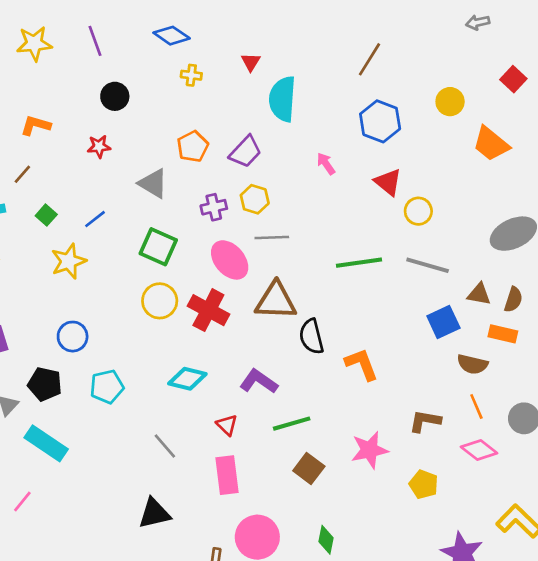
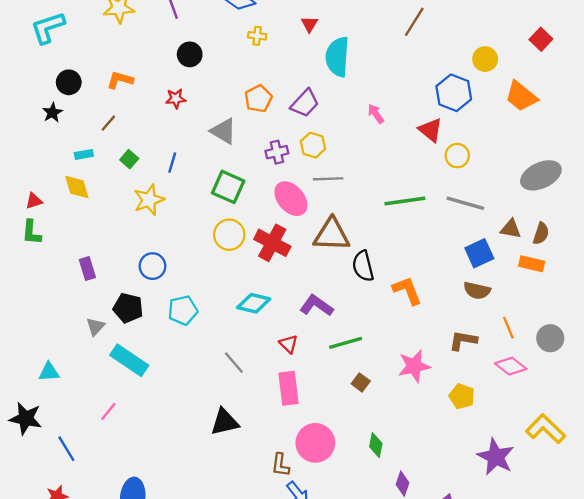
blue hexagon: (380, 121) -> (454, 93), moved
blue line: (95, 219) -> (172, 163), turned -36
brown semicircle: (472, 364) -> (477, 290), moved
brown square: (309, 468) -> (361, 382), size x0.7

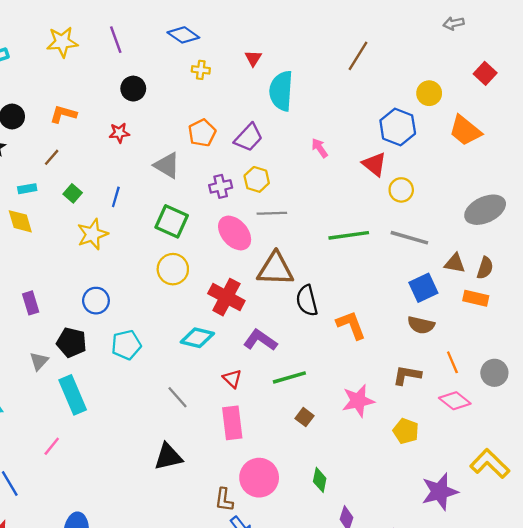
red cross: (272, 243) -> (226, 297), moved
cyan rectangle: (129, 360) -> (73, 395), turned 33
purple star: (496, 457) -> (440, 492), turned 30

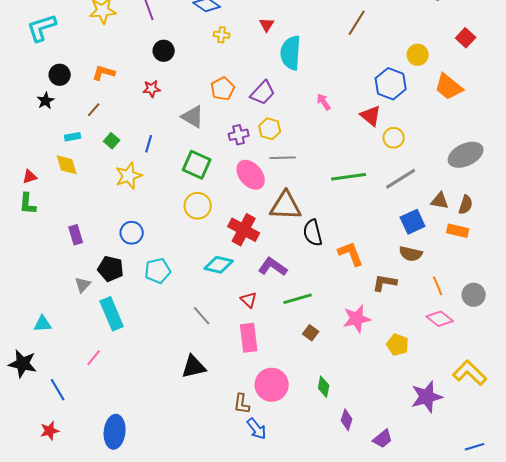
gray line: (409, 238) -> (401, 179), turned -48
brown L-shape: (407, 375) -> (385, 283), moved

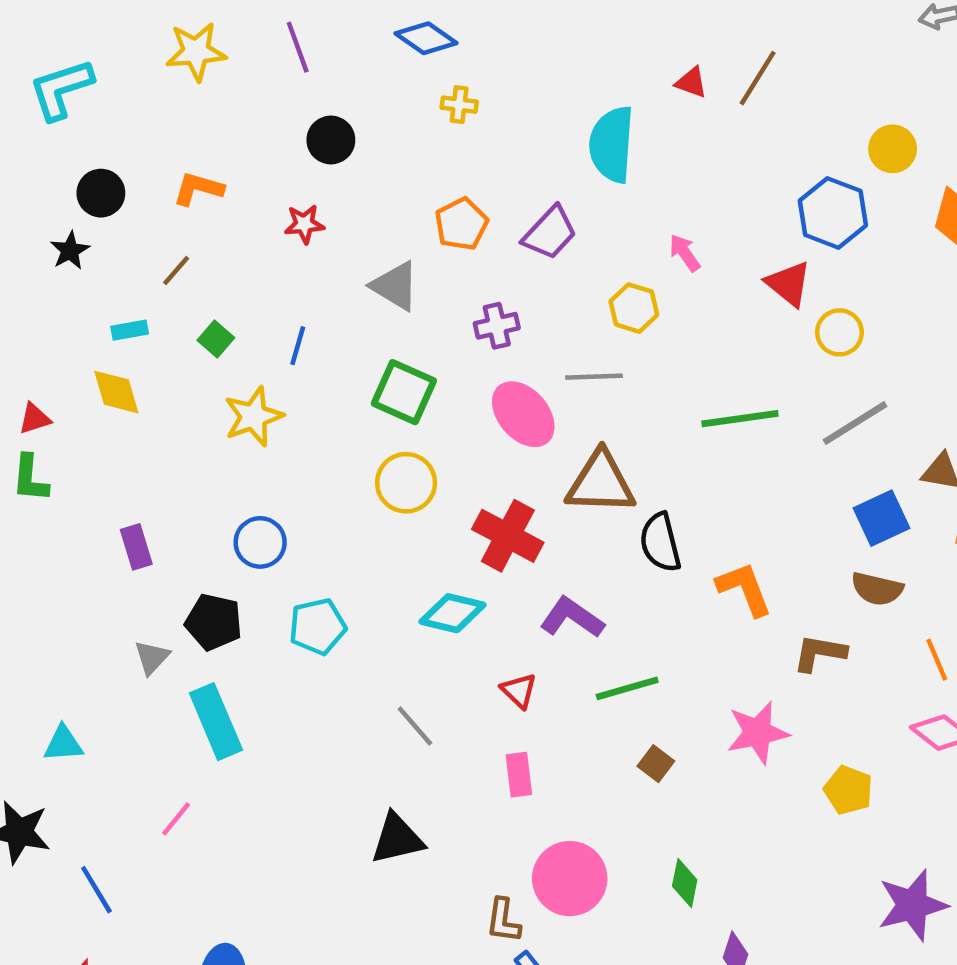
red triangle: (267, 25) -> (691, 82), moved, turned -42
yellow hexagon: (270, 129) -> (634, 308), moved
pink rectangle: (249, 338) -> (519, 775), size x0.7

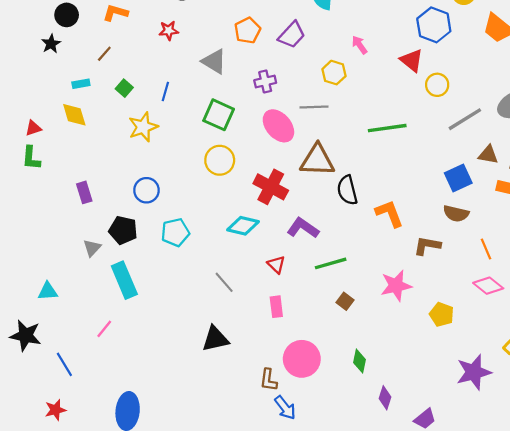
gray line: (855, 423) -> (465, 119), moved

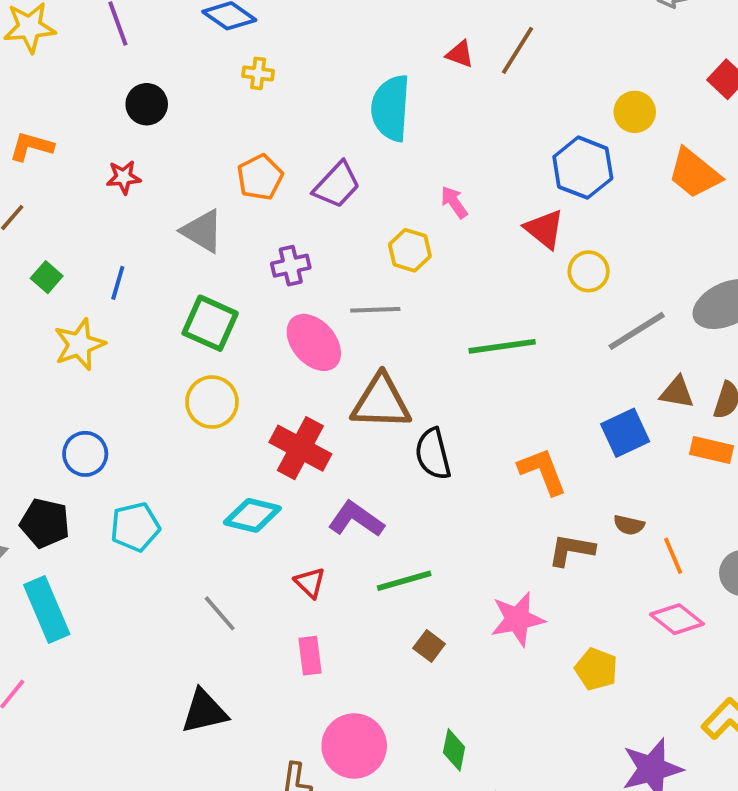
orange L-shape: (389, 214) -> (542, 471), moved
brown semicircle: (456, 214) -> (629, 525), moved, size x0.7

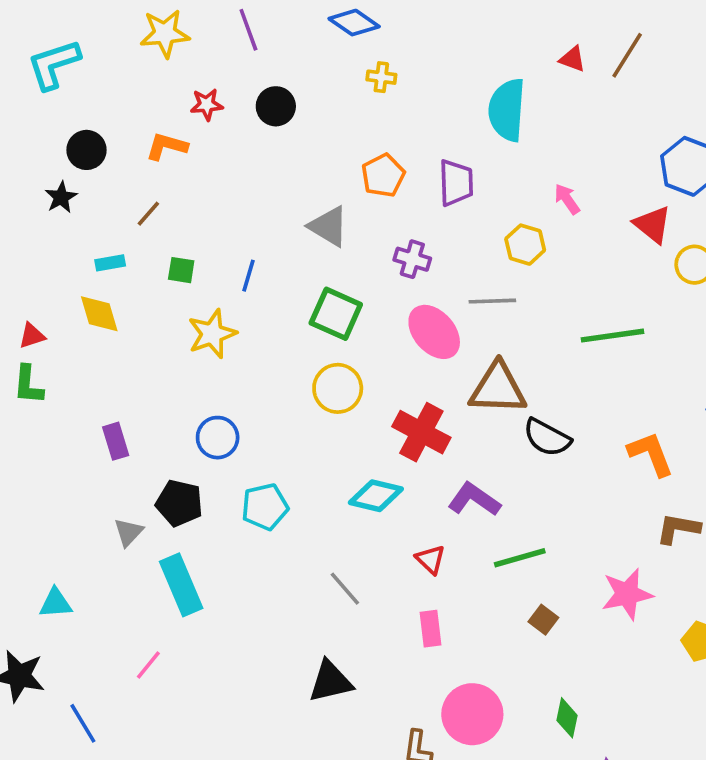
red star: (124, 177) -> (207, 104), moved
purple trapezoid: (337, 185) -> (456, 183), turned -45
purple cross: (291, 266) -> (412, 259), turned 30
green square: (47, 277) -> (181, 270), turned -32
black semicircle: (433, 454) -> (547, 438), turned -48

